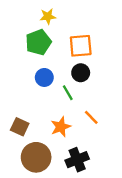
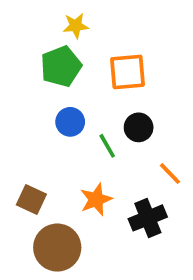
black circle: (81, 73) -> (139, 127), moved
orange line: (91, 117) -> (170, 174), moved
black cross: (77, 160) -> (148, 218), moved

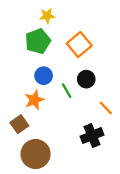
orange square: (127, 72) -> (79, 45), turned -35
brown square: (31, 199) -> (19, 124), turned 30
orange star: (96, 199) -> (34, 100), moved

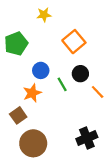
green pentagon: (38, 41) -> (16, 44), moved
orange line: (106, 108) -> (98, 92), moved
black cross: (92, 136) -> (87, 138), moved

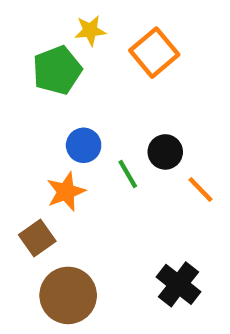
orange square: (74, 42) -> (154, 53), moved
green pentagon: (16, 44) -> (57, 70), moved
black cross: (87, 138) -> (178, 284), turned -30

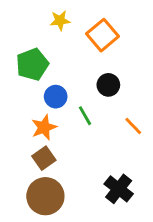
green pentagon: (57, 70) -> (32, 64), moved
black circle: (165, 152) -> (108, 85), moved
brown square: (37, 238) -> (44, 158), moved

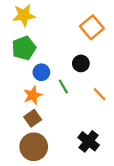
yellow star: (60, 20) -> (24, 15), moved, size x1.5
orange square: (103, 35) -> (92, 27), moved

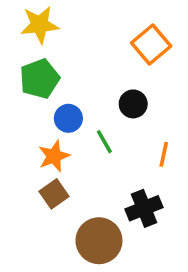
orange line: (99, 94) -> (164, 154), turned 56
black cross: (89, 141) -> (144, 208), moved, turned 30
brown circle: (34, 147) -> (99, 241), moved

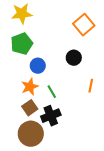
green line: (104, 142) -> (52, 92), moved
black cross: (144, 208) -> (51, 116), moved
brown circle: (99, 241) -> (31, 134), moved

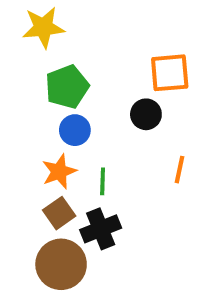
orange square: (84, 25) -> (170, 73), moved, turned 35
green pentagon: (22, 44) -> (67, 87), moved
green line: (52, 92) -> (103, 181), turned 32

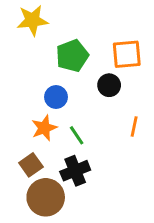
green pentagon: (67, 87) -> (72, 56), moved
green line: (103, 181) -> (77, 135), turned -36
brown square: (59, 213) -> (31, 165), moved

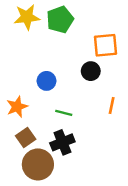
green pentagon: (72, 56) -> (60, 19), moved
orange star: (44, 128) -> (17, 107), moved
green line: (77, 135) -> (64, 113), turned -42

